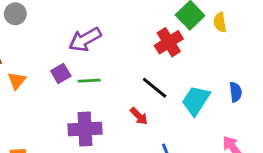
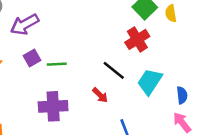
purple arrow: (85, 39) -> (25, 25), moved
red cross: (169, 42) -> (137, 39), moved
blue semicircle: (236, 92) -> (182, 95), moved

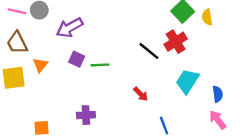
purple square: (32, 58) -> (77, 59), turned -35
black line: (114, 70) -> (149, 51), moved
purple cross: (53, 106) -> (86, 115), moved, size x0.7

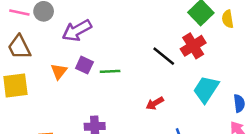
orange triangle: (40, 65) -> (59, 71), moved
red arrow: (141, 94) -> (155, 103), turned 105

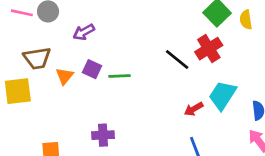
purple arrow: (77, 30) -> (84, 32), size x0.7
brown trapezoid: (19, 47) -> (37, 58), moved, turned -72
red arrow: (155, 103) -> (194, 109), moved

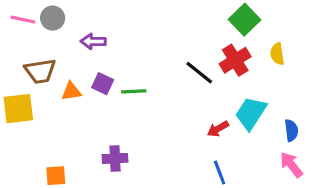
yellow semicircle: (246, 20) -> (277, 54), moved
purple arrow: (84, 32) -> (93, 41), turned 30
orange triangle: (65, 76) -> (71, 91), turned 42

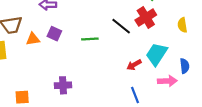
yellow semicircle: (277, 54) -> (182, 25), moved
green line: (134, 91) -> (90, 39), moved
pink arrow: (291, 165) -> (167, 81), moved, turned 126

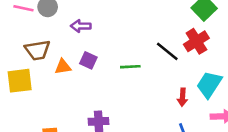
red arrow: (134, 65) -> (182, 97), turned -56

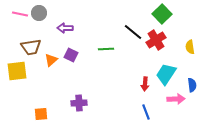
black line: (167, 51) -> (133, 32), moved
orange triangle: (63, 67) -> (51, 60), turned -32
green line: (130, 67) -> (106, 49), moved

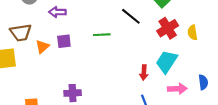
red cross: (156, 40) -> (168, 28), moved
purple square: (71, 55) -> (64, 41), turned -32
blue semicircle: (192, 85) -> (203, 82), moved

